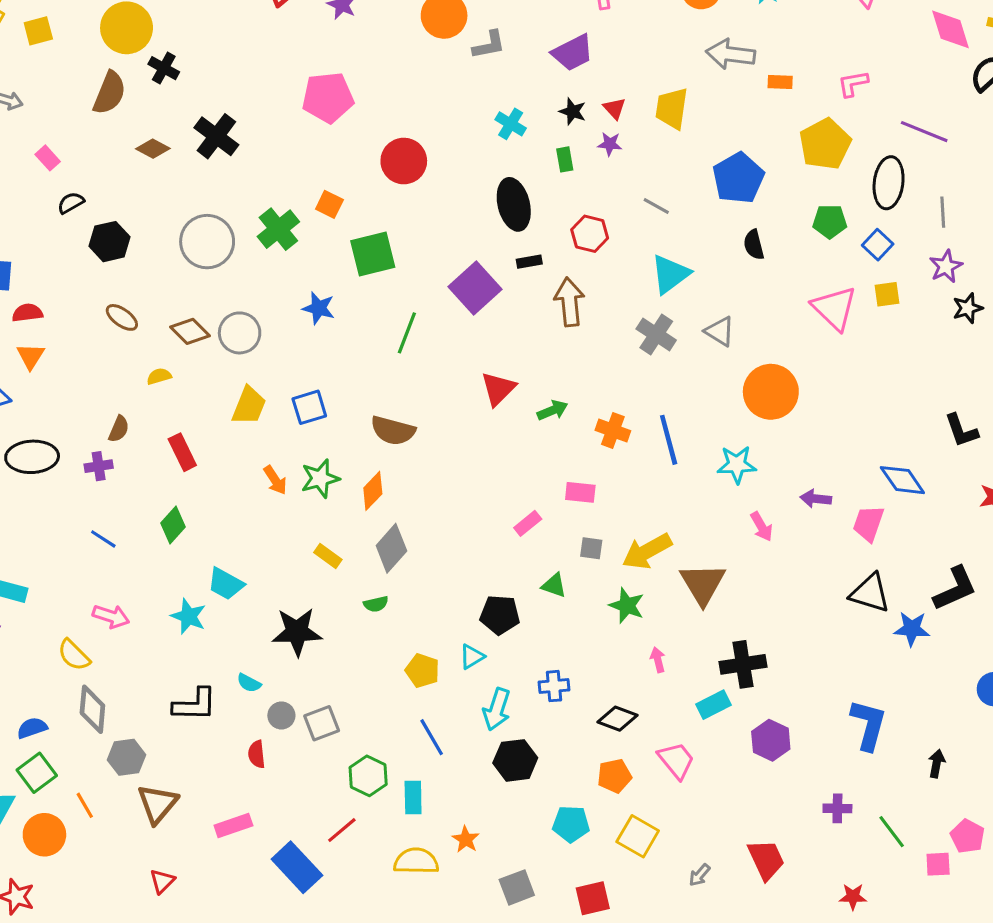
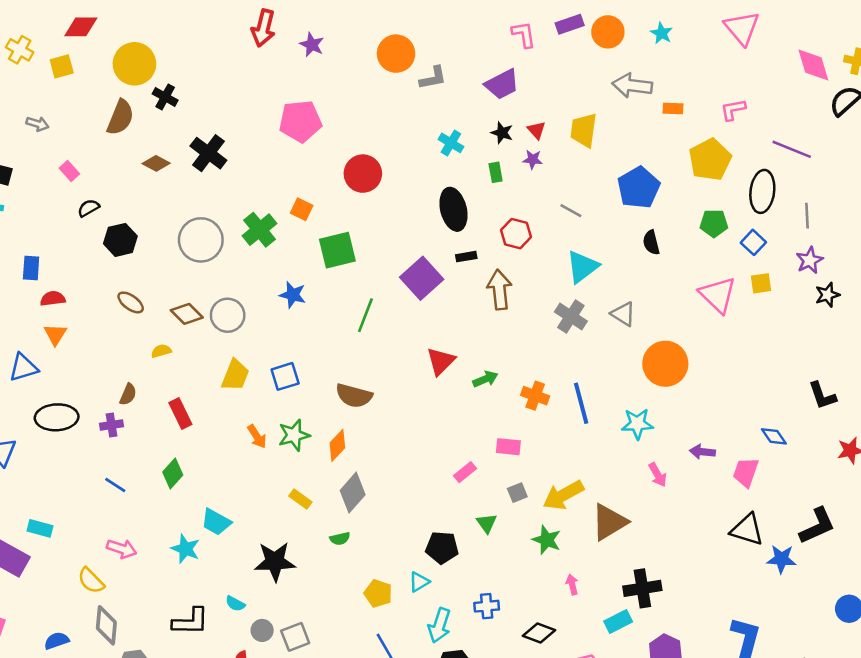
blue diamond: (902, 480) -> (774, 436), size x0.7
gray square: (591, 548) -> (517, 493), turned -30
brown triangle: (703, 584) -> (609, 522), turned 30
green triangle: (554, 585) -> (487, 523), turned 35

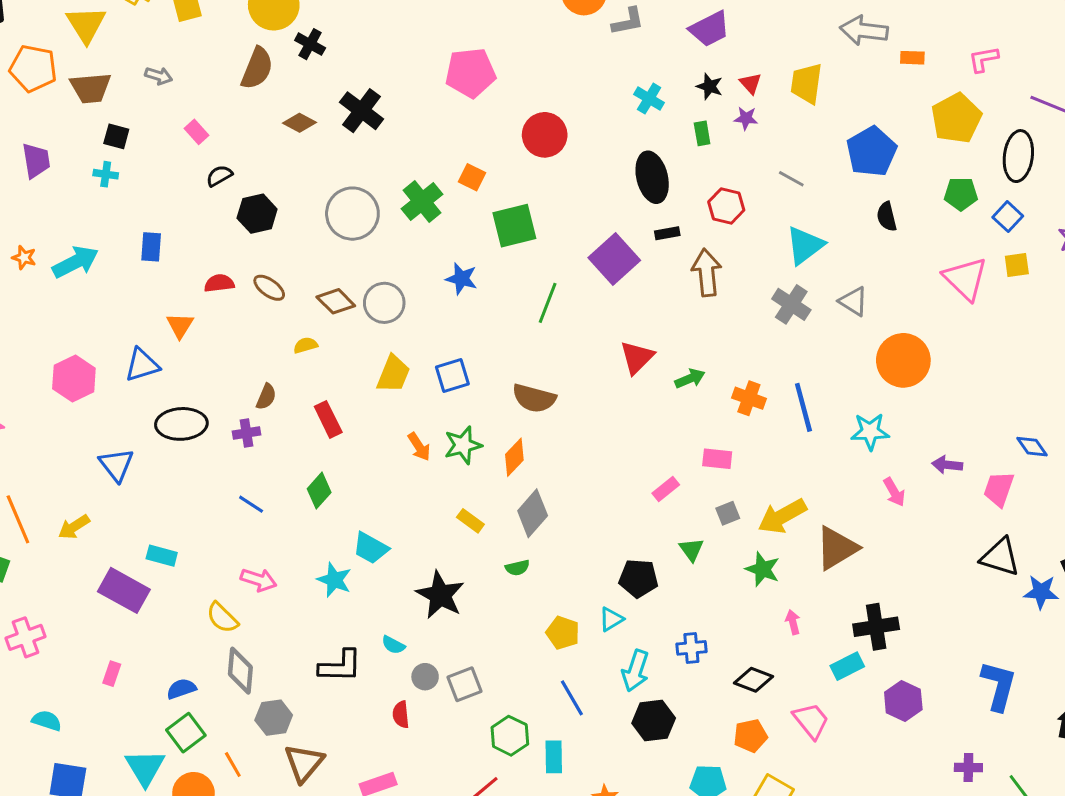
red semicircle: (53, 299) -> (219, 283), moved
black star: (275, 562) -> (440, 595), turned 30

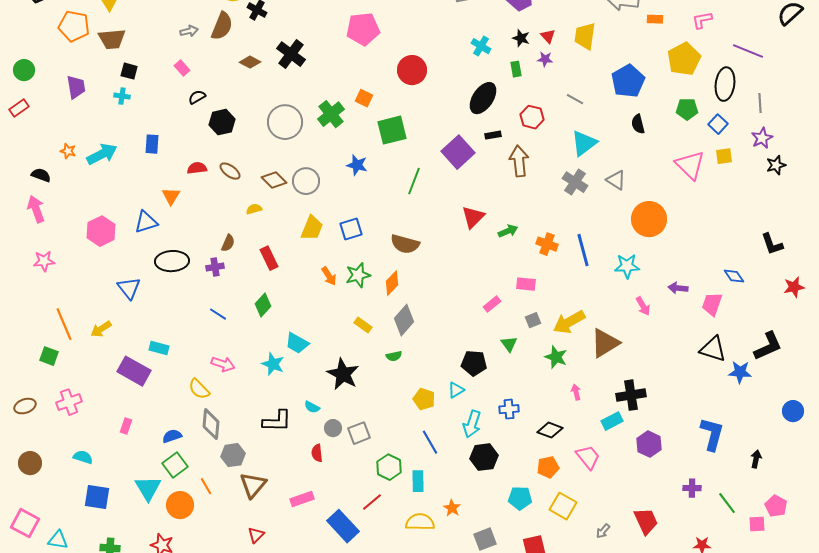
gray arrow: (159, 76) -> (189, 31), moved, turned -30
black ellipse: (652, 177) -> (483, 98), turned 48

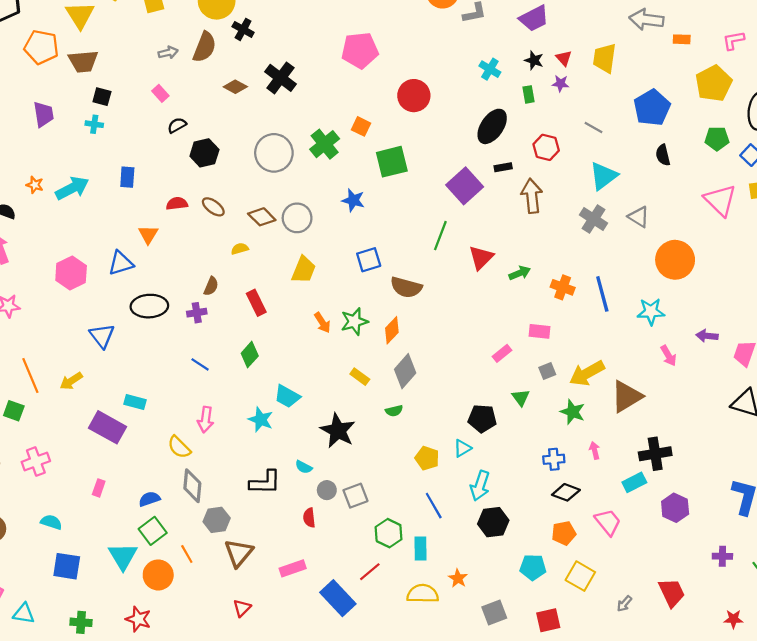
green line: (414, 181) -> (440, 236), moved
blue square: (351, 229) -> (369, 260), moved
pink arrow: (223, 364) -> (206, 420), turned 80
blue cross: (509, 409) -> (554, 459), moved

